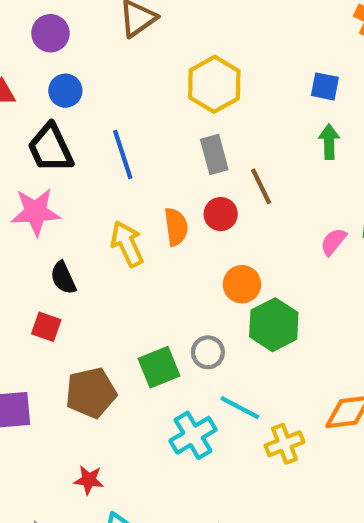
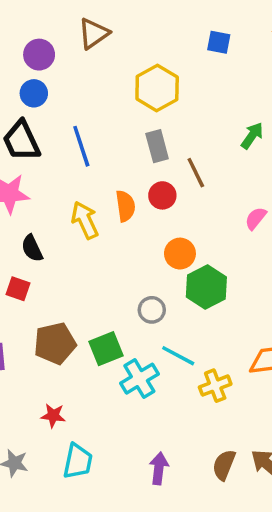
purple circle: (50, 33) -> (39, 55), moved
blue square: (325, 86) -> (219, 42), moved
green arrow: (329, 142) -> (252, 136), turned 36
green square: (159, 367) -> (106, 349), moved

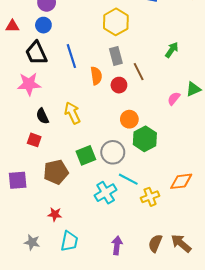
orange semicircle: (125, 206) -> (96, 76), moved
yellow arrow: (85, 220) -> (72, 113), moved
gray circle: (152, 310) -> (113, 152), size x1.5
green square: (106, 349) -> (86, 155), moved

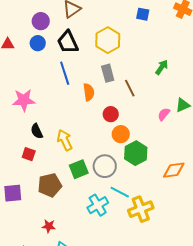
black trapezoid: (36, 53) -> (68, 42), moved
red circle: (119, 85) -> (111, 114), moved
yellow arrow: (72, 113) -> (65, 140), moved
orange diamond: (181, 181) -> (174, 170), moved
yellow cross: (150, 197) -> (141, 209), size x1.4

